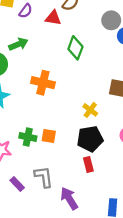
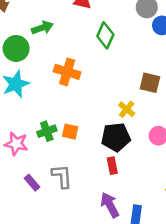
yellow cross: (90, 110) -> (127, 109), moved
green cross: (28, 137) -> (47, 131), turned -35
purple arrow: (69, 198) -> (110, 205), moved

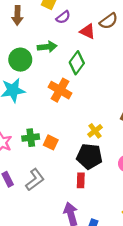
green diamond: (105, 35) -> (77, 63), moved
yellow cross: (127, 109) -> (95, 131), moved
gray L-shape: (62, 176) -> (35, 180), turned 45

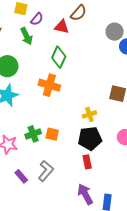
green arrow: (47, 47) -> (27, 36), moved, turned 84
yellow cross: (95, 131) -> (89, 114), turned 32

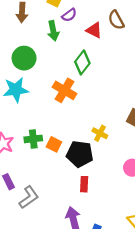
brown semicircle: (79, 13) -> (116, 20), turned 96
yellow cross: (89, 114) -> (100, 133), turned 32
black pentagon: (90, 138) -> (80, 154), moved
gray L-shape: (46, 171) -> (29, 197), moved

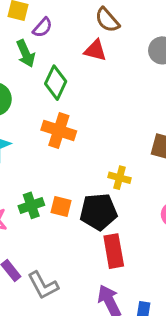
red triangle: (94, 30) -> (95, 50), moved
green diamond: (82, 62) -> (56, 83), moved
red rectangle: (84, 184) -> (114, 251), size x1.5
gray L-shape: (29, 197) -> (43, 285), turned 110

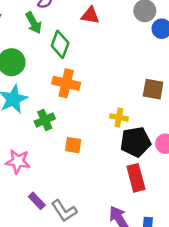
green cross: (31, 205) -> (45, 120), moved
black pentagon: (99, 212) -> (136, 142), moved
red rectangle: (114, 251) -> (136, 178), moved

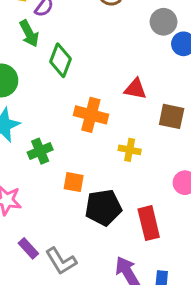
red triangle: (90, 15) -> (135, 89), moved
orange cross: (66, 83) -> (91, 115), moved
black pentagon: (136, 142) -> (103, 207), moved

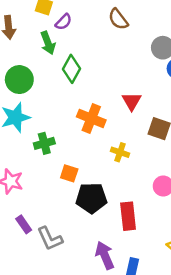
red triangle: (135, 89) -> (132, 101), turned 42

